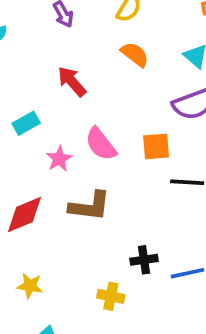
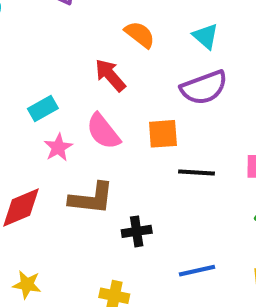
red arrow: (72, 81) -> (110, 75), moved
cyan rectangle: (26, 123) -> (43, 109), moved
black cross: (144, 260) -> (137, 231), moved

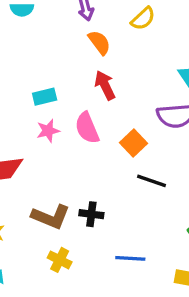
orange semicircle: (140, 35) -> (99, 42), moved
orange square: (163, 134) -> (134, 143), turned 35
brown L-shape: (91, 198) -> (51, 217), moved

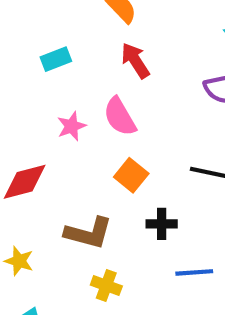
cyan rectangle: (45, 97) -> (56, 59), moved
orange square: (134, 143) -> (131, 175), moved
black cross: (91, 214) -> (162, 224), moved

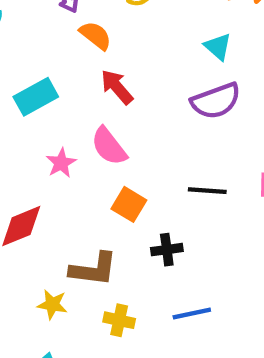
cyan rectangle: (56, 59) -> (36, 97), size x1.4
yellow star: (19, 261) -> (52, 305), moved
blue line: (194, 272) -> (192, 314), moved

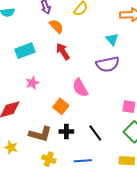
pink semicircle: (109, 146) -> (80, 88), moved
black line: (207, 191) -> (95, 133), moved, turned 42
black cross: (167, 250) -> (66, 131), moved
yellow star: (52, 305) -> (11, 147), moved

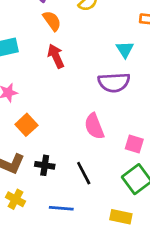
pink semicircle: (80, 88) -> (94, 126), moved
orange square: (61, 106) -> (26, 125), moved

